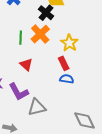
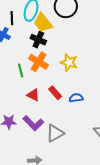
red rectangle: (64, 63) -> (55, 93), moved

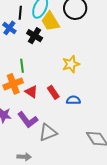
black cross: (38, 40) -> (35, 36), moved
orange cross: (39, 62) -> (13, 84), moved, turned 30
yellow star: (69, 62) -> (71, 64), turned 30

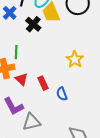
yellow star: (71, 64) -> (75, 59), moved, turned -30
blue semicircle: (73, 100) -> (62, 94), turned -120

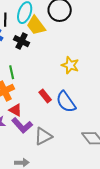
red triangle: (21, 79) -> (15, 110), moved
blue semicircle: (62, 94) -> (66, 102), size x1.6

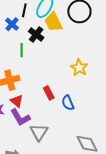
green line: (12, 72) -> (22, 50), moved
blue semicircle: (66, 102) -> (68, 103), size x0.7
gray triangle: (43, 136) -> (39, 132), turned -42

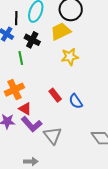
yellow trapezoid: (53, 22) -> (61, 31), moved, turned 100
yellow star: (79, 68) -> (70, 57), moved, turned -30

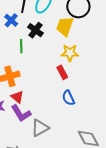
yellow trapezoid: (61, 31) -> (65, 26), turned -55
red rectangle: (55, 95) -> (62, 72), moved
gray triangle: (53, 135) -> (40, 128), turned 30

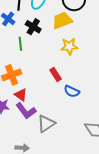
yellow trapezoid: (65, 26) -> (62, 20), turned 55
red rectangle: (62, 72) -> (56, 75), moved
blue semicircle: (68, 98) -> (72, 91), turned -35

